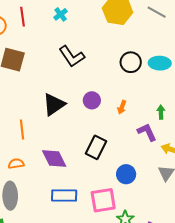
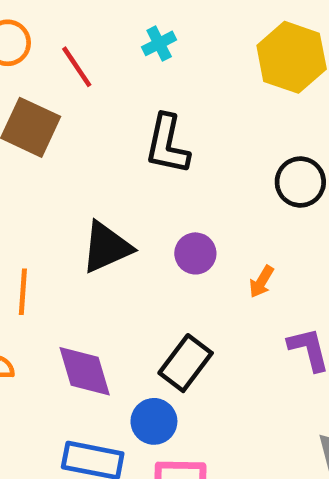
red line: (23, 17) -> (77, 67), moved, turned -36
black L-shape: (72, 56) -> (167, 144), turned 36
blue circle: (126, 174) -> (154, 421), moved

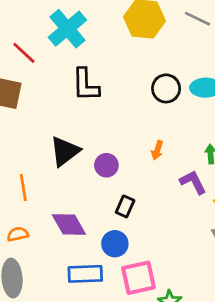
cyan cross: (159, 43) -> (67, 29), size x2.0
purple circle: (195, 253) -> (106, 165), moved
black rectangle: (186, 363) -> (125, 206), size x0.7

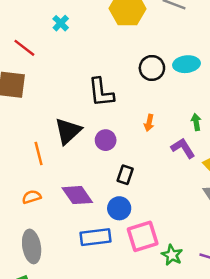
cyan cross: (67, 29) -> (61, 23), size x0.5
black L-shape: (86, 85) -> (101, 92), moved
orange line: (23, 188) -> (39, 153), moved
orange semicircle: (18, 234) -> (32, 197), moved

